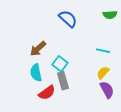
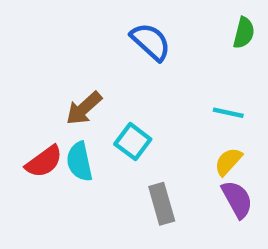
green semicircle: (110, 15) -> (244, 33), turned -72
gray rectangle: (63, 81) -> (162, 204), moved
red semicircle: (47, 93) -> (44, 162), moved

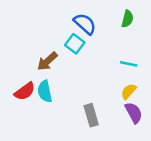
green semicircle: (244, 33) -> (127, 19), moved
cyan square: (133, 142) -> (75, 44), moved

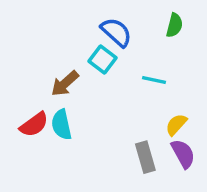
cyan line: (129, 64) -> (154, 80), moved
gray rectangle: (91, 115) -> (145, 157), moved

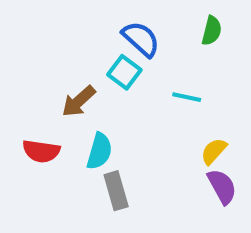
red semicircle: (34, 125) -> (41, 151), turned 44
cyan semicircle: (61, 125) -> (99, 151), moved, turned -152
gray rectangle: (145, 157) -> (116, 191), moved

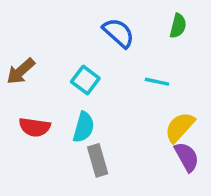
cyan square: (124, 72) -> (85, 80), moved
brown arrow: (79, 101) -> (21, 71), moved
yellow semicircle: (214, 151) -> (180, 127), size x1.4

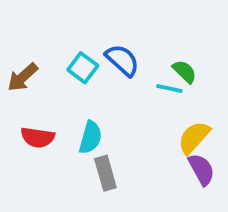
green semicircle: (178, 26) -> (185, 72), moved, turned -60
blue semicircle: (119, 33) -> (122, 60), moved
cyan square: (85, 80) -> (83, 68), moved

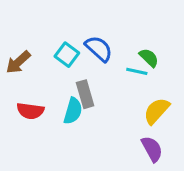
purple semicircle: (201, 169) -> (152, 149), moved
gray rectangle: (105, 173) -> (85, 94), moved

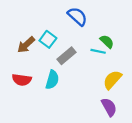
blue semicircle: (99, 49) -> (77, 16), moved
brown arrow: (18, 62) -> (26, 45), moved
gray rectangle: (85, 94) -> (66, 56), moved, turned 66

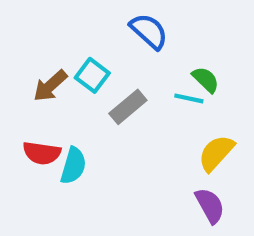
cyan semicircle: (52, 80) -> (73, 166), moved

